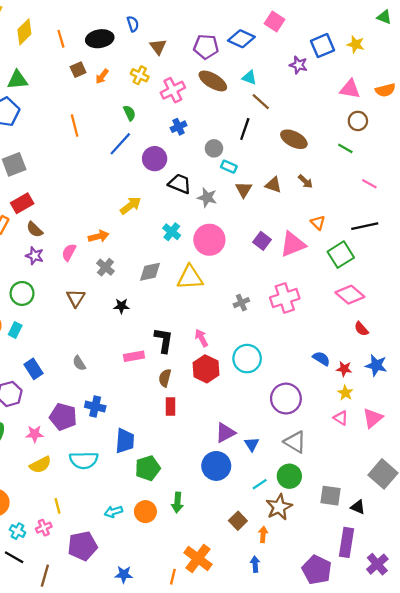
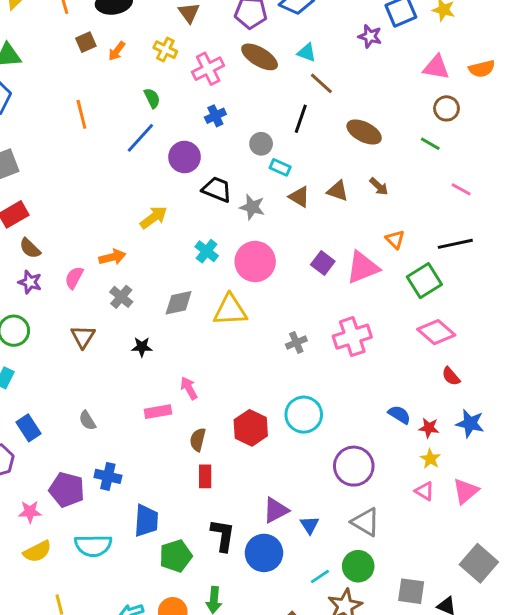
brown triangle: (244, 189) -> (299, 197), turned -30
pink arrow: (201, 338) -> (189, 388), moved
black L-shape: (164, 340) -> (223, 535), moved

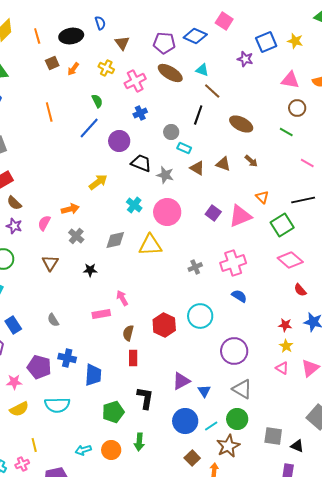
blue semicircle: (399, 415) -> (239, 296), moved
blue trapezoid: (146, 521) -> (93, 375), moved
blue circle: (264, 553) -> (185, 421), moved

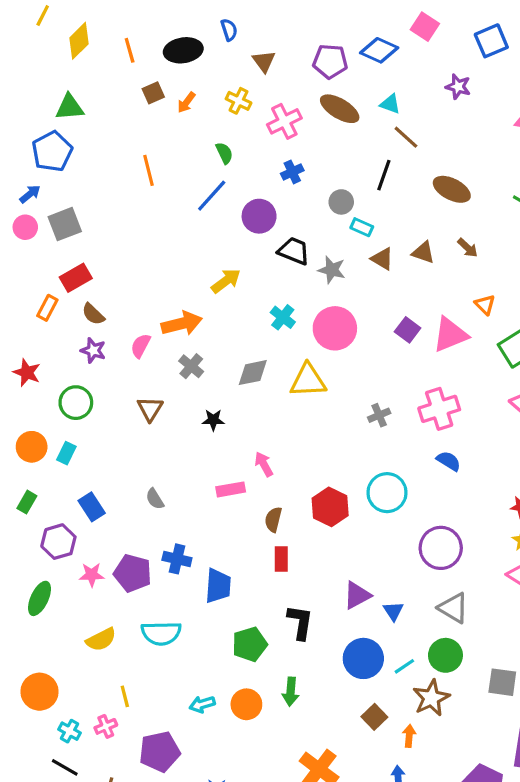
blue square: (266, 42) -> (491, 41), moved
orange arrow: (70, 209) -> (182, 324), size x1.4
pink star: (14, 382) -> (92, 575), moved

